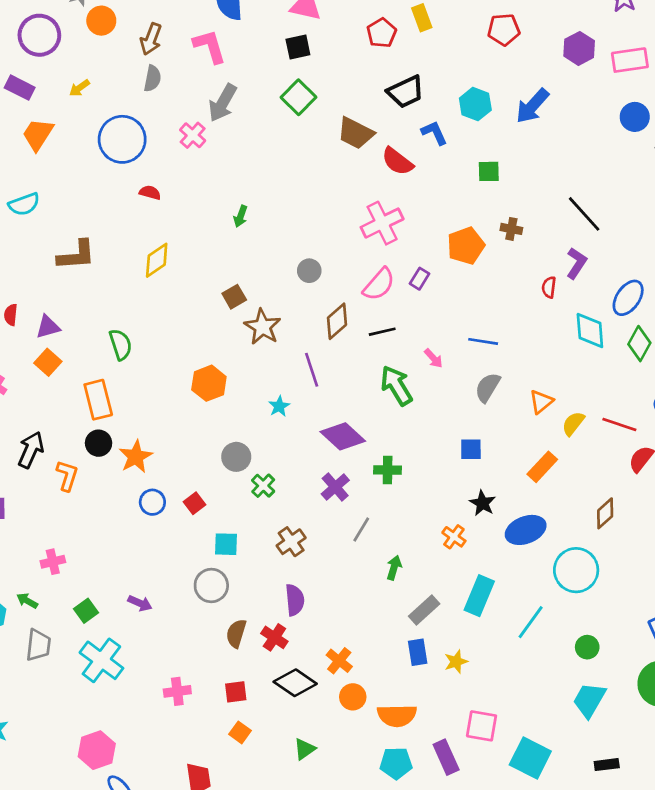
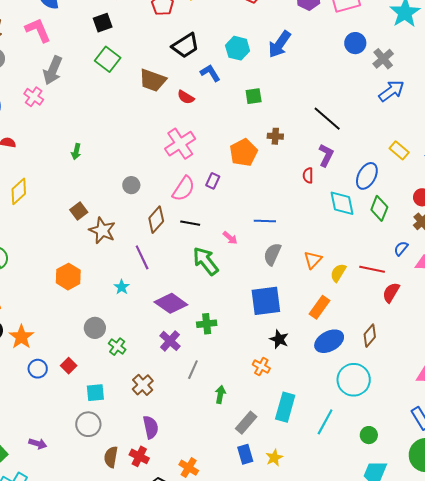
red semicircle: (397, 161) -> (186, 97), size x0.7
black line: (382, 332) -> (190, 223), turned 30
blue square: (471, 449) -> (266, 301), size x1.8
blue ellipse: (526, 530) -> (329, 341), moved

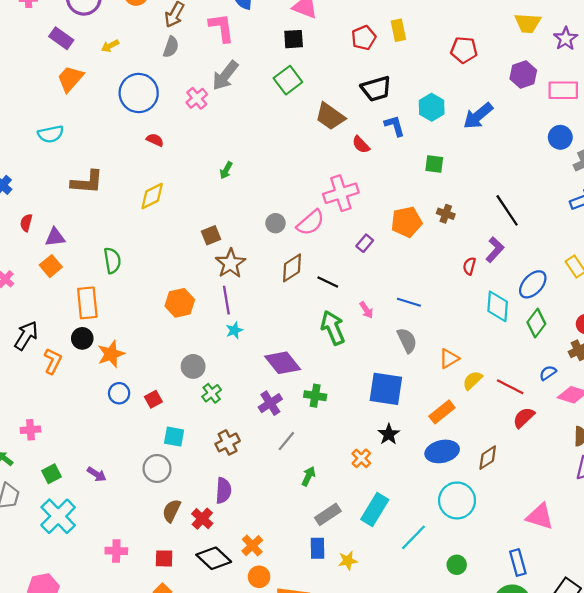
pink semicircle: (184, 189) -> (311, 223), moved
gray semicircle: (272, 254) -> (407, 340), turned 115
purple line: (142, 257) -> (226, 300), moved

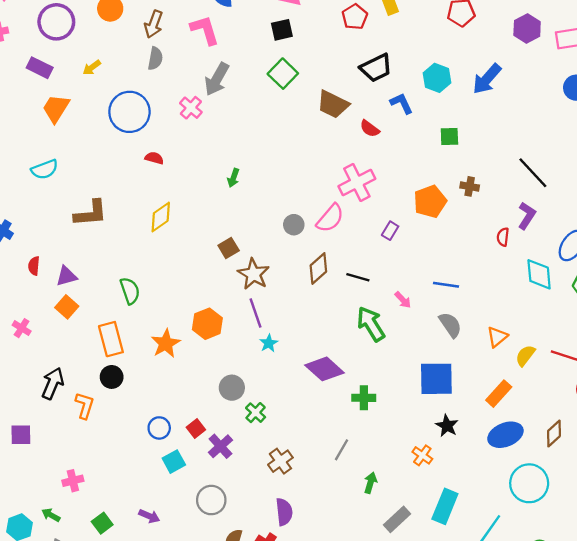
orange star: (111, 354) -> (166, 344), moved
purple cross: (270, 403) -> (220, 446), moved
cyan square: (174, 437) -> (174, 462), moved, turned -30

